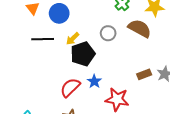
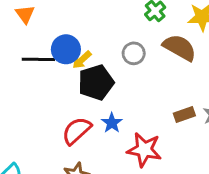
blue circle: (59, 13) -> (66, 49), moved

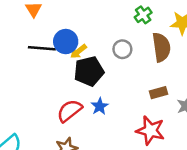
brown semicircle: (180, 48) -> (161, 47), turned 48
brown rectangle: (184, 114) -> (158, 93), moved
red star: (144, 150) -> (150, 130), moved

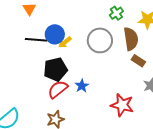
gray circle: (122, 49) -> (100, 40), size x1.6
black pentagon: (89, 71) -> (55, 69), moved
brown rectangle: (158, 93) -> (138, 61), moved, turned 48

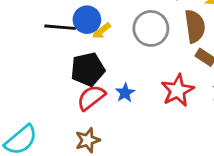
red star: (122, 105) -> (177, 90), moved, turned 30

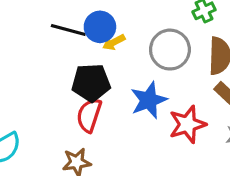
blue star: (125, 93) -> (149, 100), moved, size x1.6
red semicircle: (91, 98) -> (89, 115), turned -44

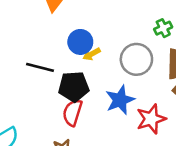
black line: (68, 30) -> (40, 67), moved

